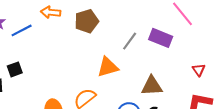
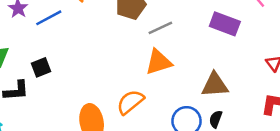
gray line: (130, 41) -> (160, 28), moved, turned 30

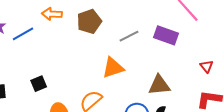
gray line: (160, 28) -> (129, 36), moved
black square: (41, 67) -> (39, 84), moved

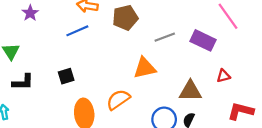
blue line: (23, 34) -> (77, 31), moved
red triangle: (207, 66) -> (223, 76), moved, turned 48

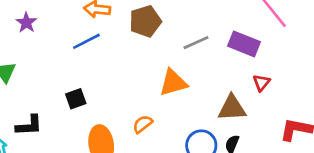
red triangle: (223, 76) -> (261, 83), moved, turned -32
black L-shape: (23, 82) -> (29, 125), moved
orange semicircle: (118, 100) -> (143, 124), size x0.7

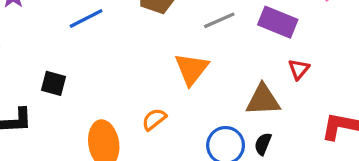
orange triangle: (173, 83) -> (192, 69), turned -36
black square: (76, 99) -> (53, 83), moved, turned 35

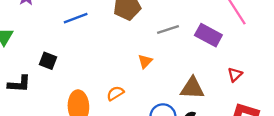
orange triangle: (192, 69) -> (145, 61), size x0.6
red triangle: (299, 69) -> (235, 75), moved

